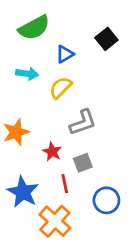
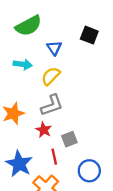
black square: (106, 39) -> (89, 35), turned -30
blue triangle: (65, 54) -> (54, 48), turned -35
gray L-shape: (83, 122) -> (52, 105), moved

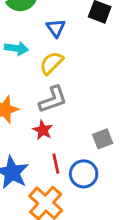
gray square: (69, 139) -> (103, 139), moved
blue circle: (89, 171) -> (84, 174), moved

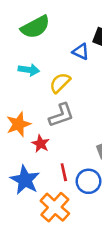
blue triangle: (56, 28) -> (81, 52), moved, turned -30
red star: (43, 130) -> (41, 144), moved

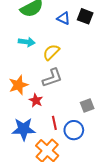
blue triangle: (81, 52) -> (64, 18), moved
blue star: (25, 180) -> (24, 129), turned -30

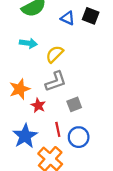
gray square: (87, 106) -> (74, 104), moved
blue star: (24, 129) -> (25, 136), turned -30

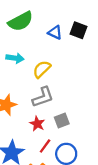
red star: (38, 105) -> (37, 124), moved
red line: (58, 129) -> (45, 146), turned 48

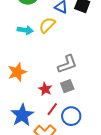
yellow semicircle: (42, 69) -> (47, 25), moved
gray L-shape: (43, 97) -> (67, 64), moved

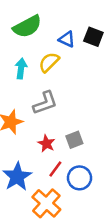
cyan arrow: (25, 30) -> (21, 69), turned -91
gray L-shape: (67, 64) -> (45, 103), moved

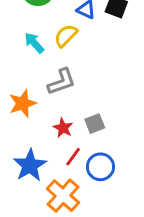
cyan arrow: (21, 69) -> (34, 43), turned -48

